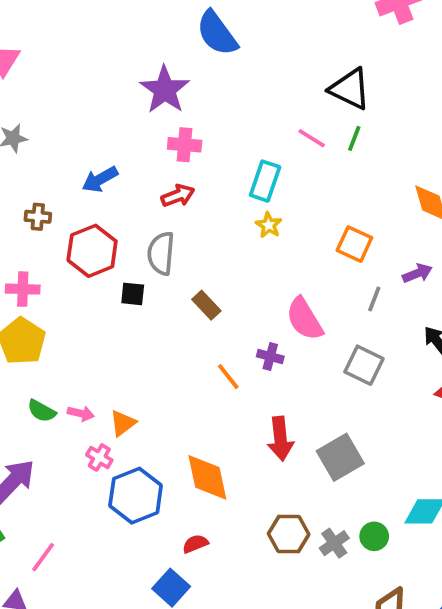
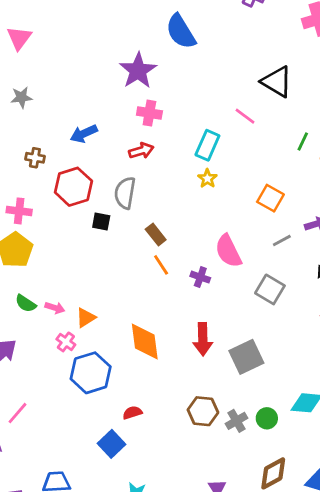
green line: (354, 138) -> (303, 141), moved
gray line: (374, 299) -> (282, 241), turned 36
orange line: (228, 377) -> (161, 265), moved
orange diamond: (207, 477) -> (145, 342), moved

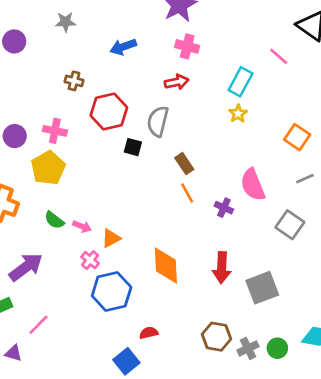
blue arrow: (84, 134) -> (123, 47), moved

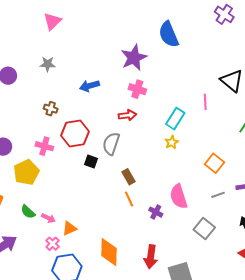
pink line: (279, 56) -> (205, 102), turned 42
pink cross: (55, 131) -> (44, 146), moved

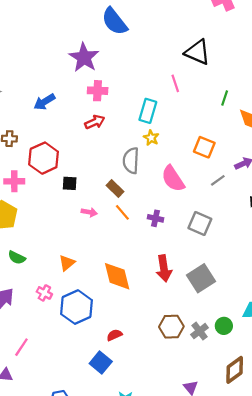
gray semicircle: (111, 144) -> (131, 161), moved
pink semicircle: (179, 196) -> (173, 179), moved
pink arrow: (48, 218) -> (89, 212), moved
gray square: (204, 229) -> (200, 223), moved
pink cross: (53, 244) -> (44, 293), moved

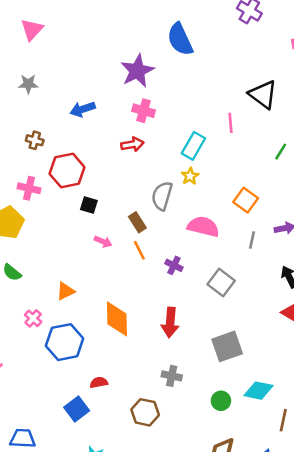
pink semicircle: (173, 179) -> (203, 227), turned 124
gray line: (218, 180) -> (252, 240), turned -56
gray square: (201, 278) -> (227, 346), moved
brown hexagon: (171, 327) -> (145, 412), moved
gray cross: (200, 331) -> (172, 376), moved, turned 36

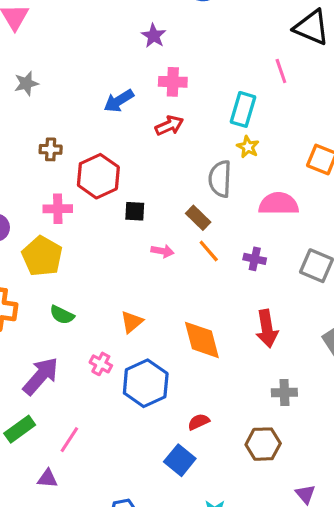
purple star: (137, 71) -> (154, 36), size x0.6
blue arrow: (83, 109) -> (119, 101), moved

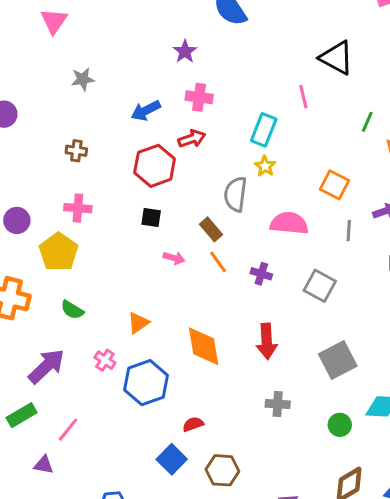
gray star: (26, 83) -> (83, 79), moved
red hexagon: (98, 176) -> (155, 166), moved
brown hexagon: (263, 444) -> (222, 470), moved

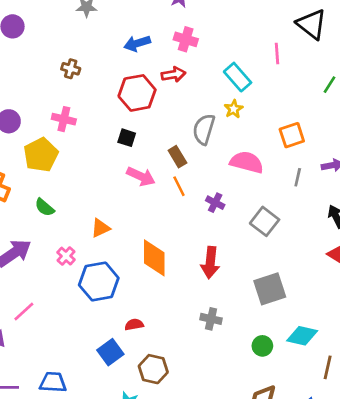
cyan rectangle: (264, 130) -> (238, 77), turned -72
orange square: (334, 185) -> (292, 135), turned 35
pink arrow: (174, 258) -> (141, 176), size x1.5

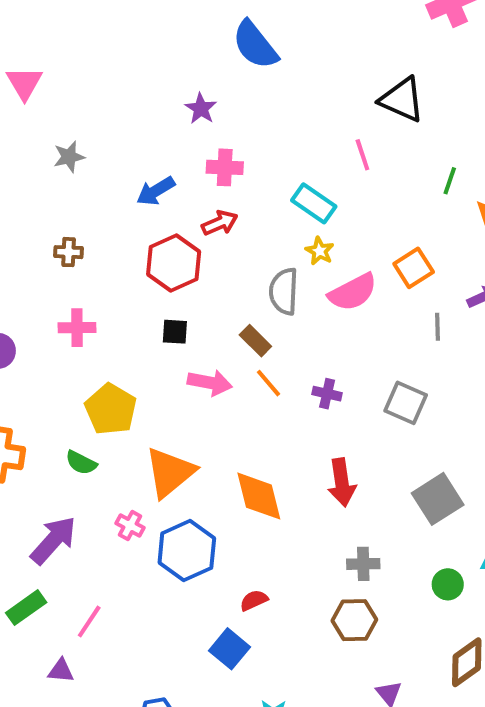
yellow pentagon: (41, 155) -> (111, 409), moved
pink semicircle: (247, 162) -> (353, 292), moved, turned 152
orange triangle: (100, 228) -> (170, 472), size x1.8
brown hexagon: (153, 369) -> (354, 620), moved

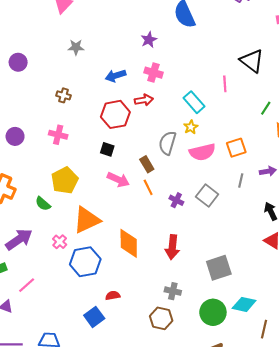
gray square: (406, 403) -> (207, 195), moved
green circle: (448, 584) -> (213, 312), size x1.6

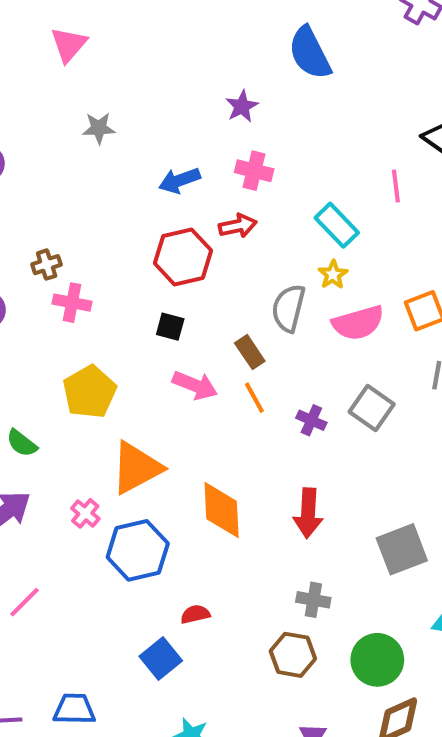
brown cross: (64, 95) -> (47, 265), moved, turned -32
green semicircle: (43, 204) -> (22, 443), moved
green circle: (213, 312) -> (377, 660), moved

